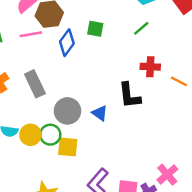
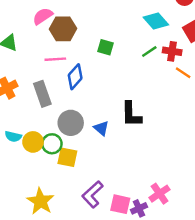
pink line: (31, 34) -> (55, 59), moved
blue diamond: (67, 43) -> (75, 77), moved
red cross: (150, 67) -> (172, 51), moved
orange line: (179, 81) -> (183, 73), moved

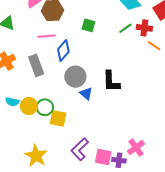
gray circle: (71, 123) -> (75, 77), moved
purple cross: (139, 208) -> (119, 160), turned 32

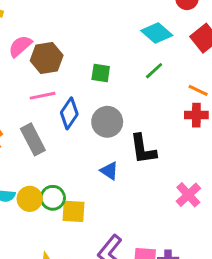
red cross: (144, 28) -> (196, 115), moved
gray circle: (75, 77) -> (107, 122), moved
pink cross: (136, 148) -> (188, 195), moved

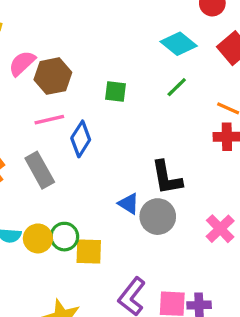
gray circle: (107, 122) -> (158, 217), moved

